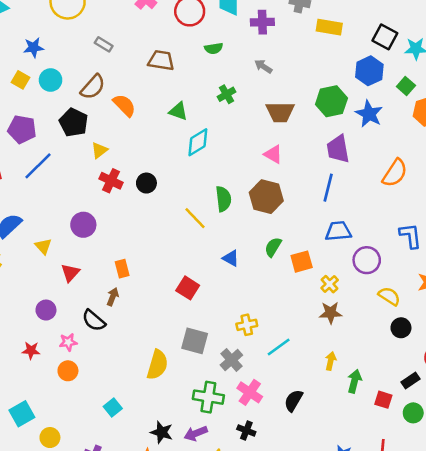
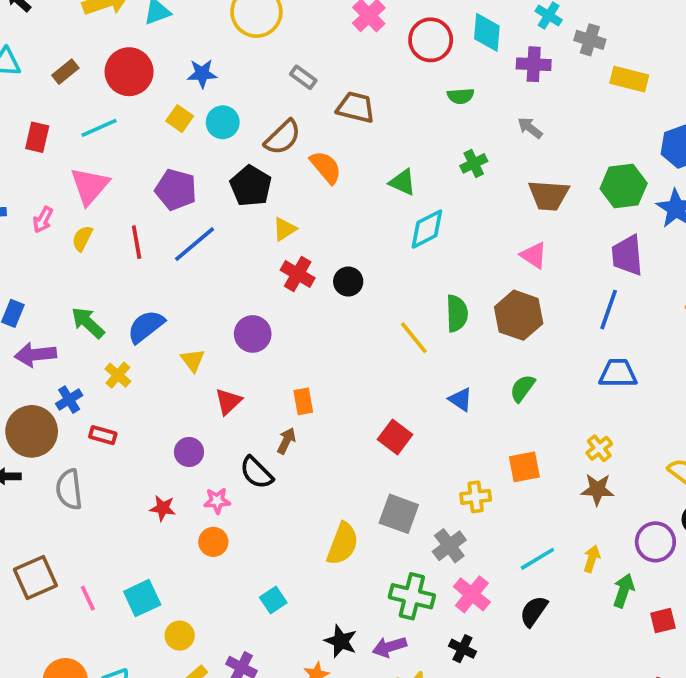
brown trapezoid: (161, 60) -> (356, 107), moved
purple circle: (367, 260) -> (655, 542), moved
orange square: (302, 262) -> (524, 467), moved
cyan line: (279, 347) -> (537, 559), moved
red square: (383, 400) -> (663, 621), turned -36

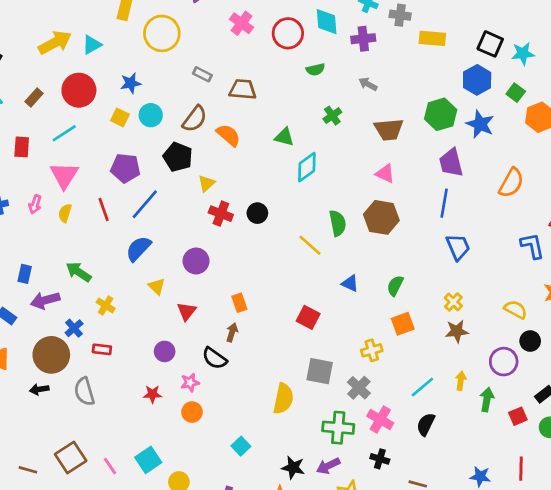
blue semicircle: (146, 326) -> (138, 249), moved
blue trapezoid: (618, 373) -> (458, 247), turned 76
green semicircle: (522, 388) -> (395, 286), moved

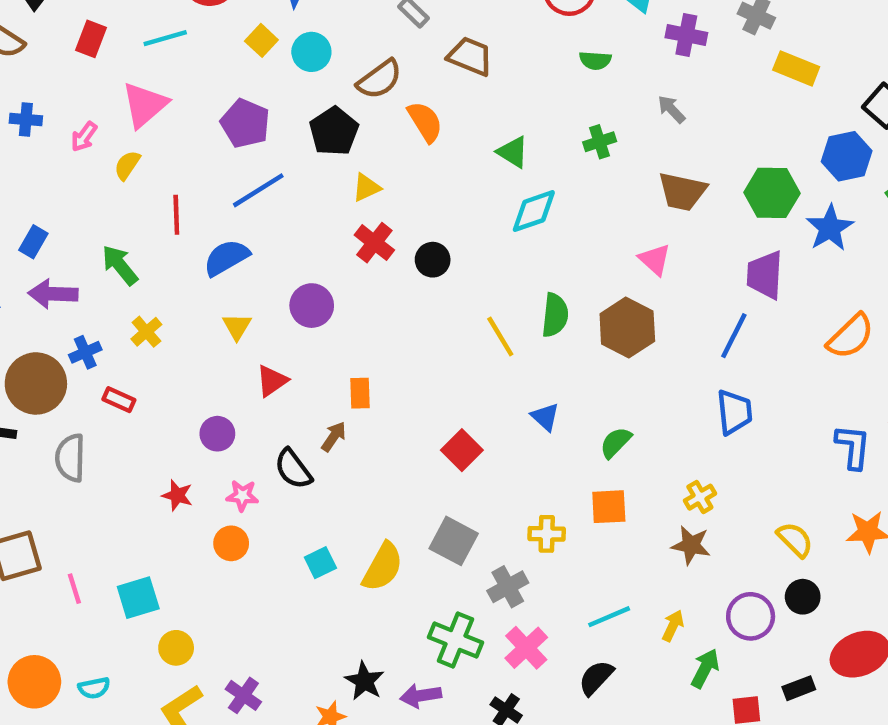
red line: (104, 210) -> (176, 215), moved
cyan square: (241, 446) -> (320, 563), moved

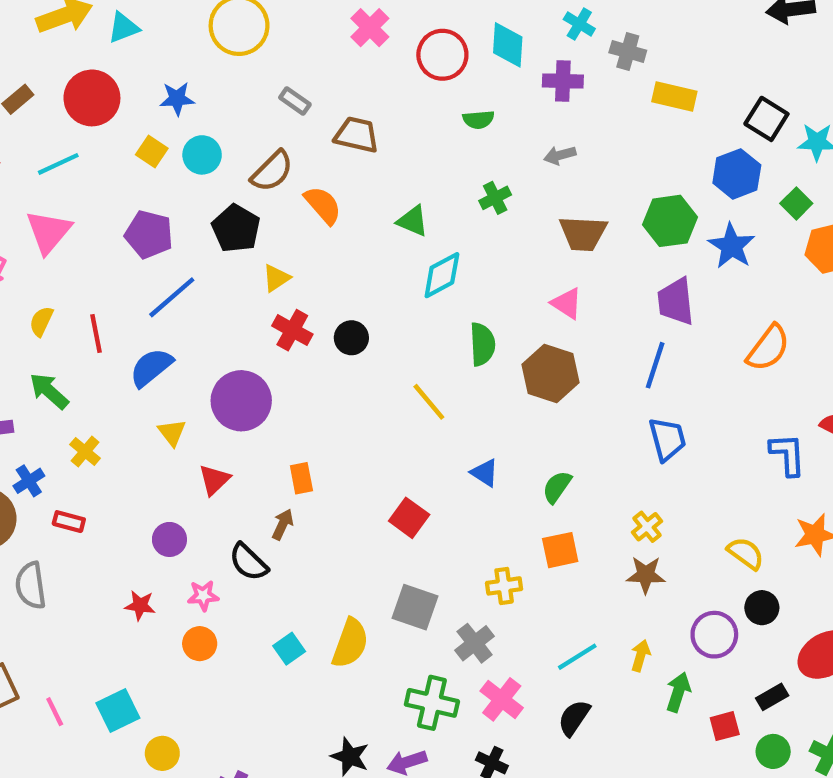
gray arrow: (671, 109) -> (560, 155), turned -52
yellow semicircle: (127, 165) -> (41, 321), moved
purple circle: (312, 306) -> (241, 401), size x1.4
green semicircle: (555, 315) -> (482, 344), moved

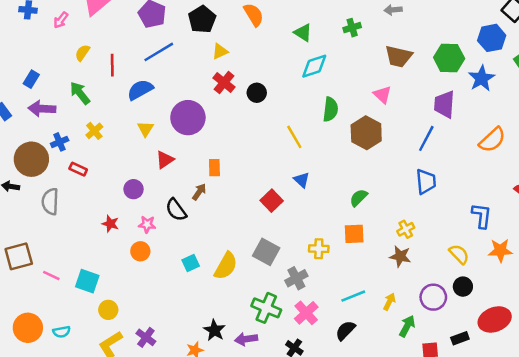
blue L-shape: (788, 454) -> (482, 216), moved
blue triangle: (485, 473) -> (302, 180), moved
cyan square: (118, 711) -> (87, 281), turned 35
pink line: (55, 712) -> (51, 276), turned -48

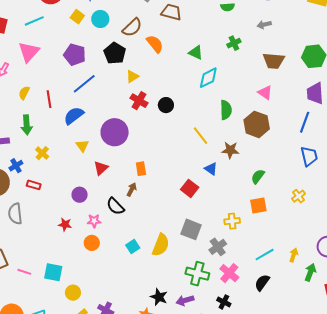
green arrow: (80, 93) -> (27, 125), turned -138
brown star: (400, 256) -> (230, 150), moved

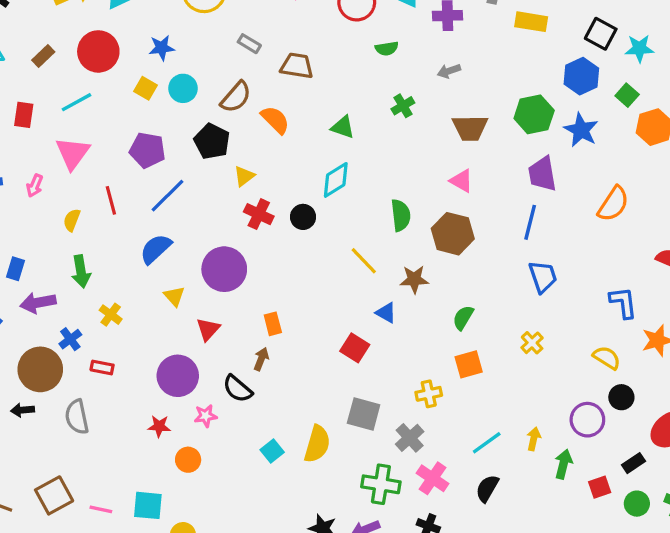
cyan diamond: (208, 78) -> (336, 180), moved
red line: (49, 99) -> (111, 200), moved
purple circle: (80, 195) -> (178, 376), size x1.6
orange circle: (92, 243) -> (188, 460), moved

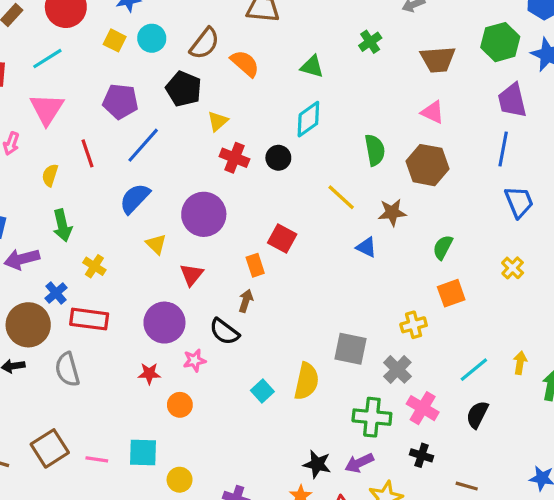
red square: (355, 348) -> (282, 239), moved
red rectangle: (102, 367) -> (89, 319), size x1.6

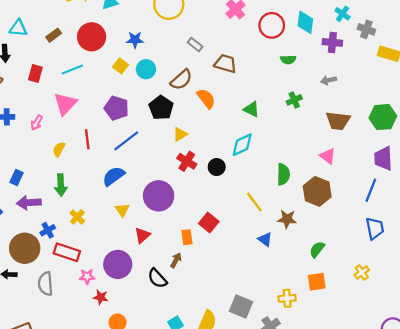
pink star: (194, 360) -> (87, 277), moved

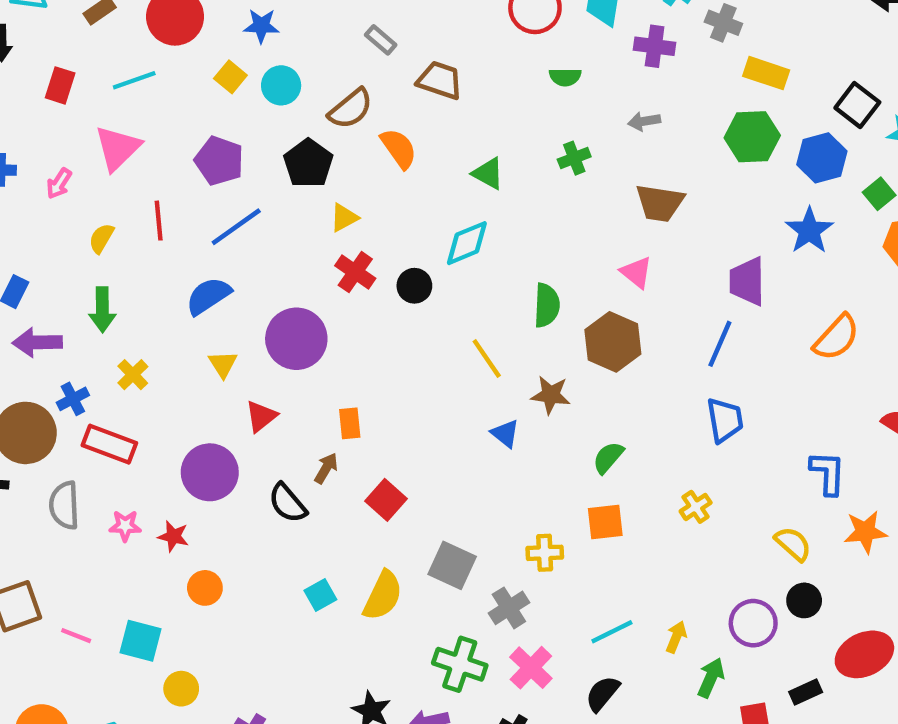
green hexagon: (383, 117) -> (752, 137), moved
red square: (209, 222) -> (386, 500), moved
pink star: (87, 277) -> (125, 526), moved

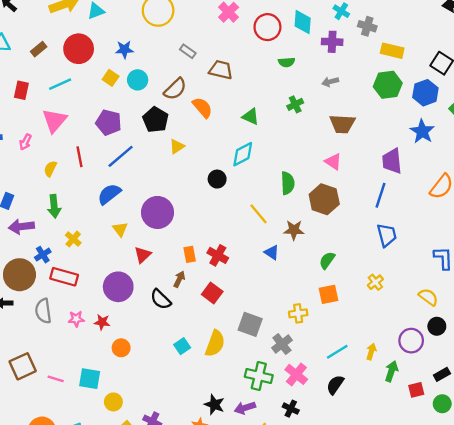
red cross: (355, 272) -> (218, 255), moved

